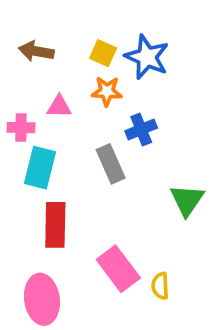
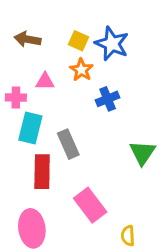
orange star: (107, 91) -> (81, 70), turned 30
gray rectangle: (111, 164) -> (68, 144), moved
yellow semicircle: (160, 286) -> (128, 236), moved

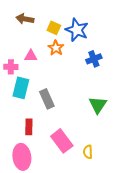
brown arrow: (28, 39) -> (25, 19), moved
blue cross: (108, 99) -> (94, 59), moved
red rectangle: (42, 172) -> (29, 127), moved, size x0.7
yellow semicircle: (128, 236) -> (88, 152), moved

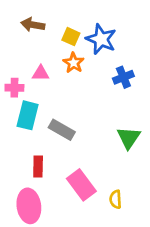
gray rectangle: (47, 99) -> (62, 130), turned -36

